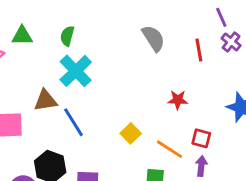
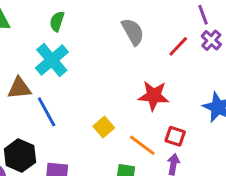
green semicircle: (67, 36) -> (57, 21), moved
red line: (199, 50) -> (178, 46), turned 50
red star: (178, 100) -> (154, 96), size x1.5

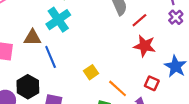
red line: (178, 46) -> (139, 20), moved
red star: (154, 96) -> (145, 46), moved
red square: (175, 136) -> (152, 83), moved

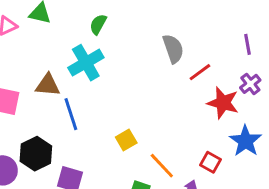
purple cross: (176, 17) -> (250, 84), moved
red star: (145, 46) -> (223, 103), moved

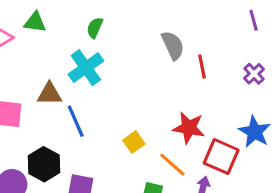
purple line: (248, 44) -> (254, 20), moved
red line: (200, 72) -> (202, 67), turned -60
red star: (223, 103) -> (189, 128), moved
red square: (210, 162) -> (221, 157), size x1.6

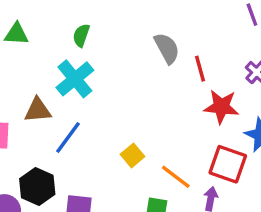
blue line: (76, 121) -> (68, 138), turned 64
red star: (189, 128) -> (221, 107), moved

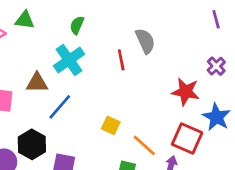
red line: (200, 69) -> (121, 60), moved
yellow square: (133, 155) -> (111, 125), turned -30

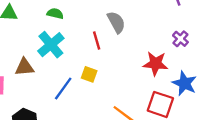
green semicircle: (77, 25) -> (55, 14), turned 84
blue line: (60, 107) -> (63, 88), moved
yellow square: (111, 125) -> (89, 74), moved

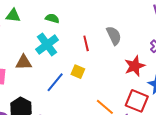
gray semicircle: (116, 22) -> (114, 36), moved
red star: (155, 64) -> (135, 66), turned -30

